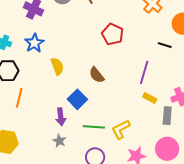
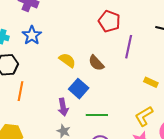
yellow semicircle: (57, 66) -> (67, 60), moved, turned -30
purple line: (144, 72) -> (129, 47), moved
yellow L-shape: (121, 129) -> (144, 116), moved

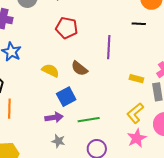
red pentagon: (109, 21) -> (67, 28), moved
blue square: (79, 89) -> (66, 97), turned 30
purple arrow: (63, 107) -> (54, 117), turned -78

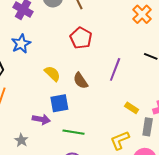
gray star: (58, 141) -> (21, 140), moved

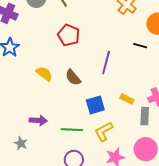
blue square: (59, 103) -> (95, 105), moved
yellow L-shape: (120, 140) -> (104, 132), moved

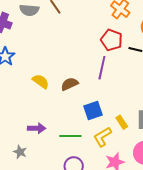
red pentagon: (69, 35) -> (112, 40), moved
brown semicircle: (73, 77) -> (70, 84), turned 108
yellow rectangle: (127, 99) -> (122, 122), moved, turned 32

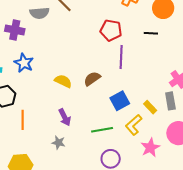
red pentagon: (112, 40) -> (111, 30), moved
purple arrow: (37, 128) -> (65, 117), moved, turned 72
gray star: (20, 152) -> (58, 143), moved

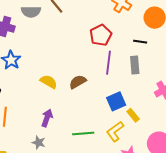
red pentagon: (111, 30) -> (101, 35), turned 30
blue square: (120, 101) -> (116, 101), moved
gray rectangle: (170, 101) -> (135, 65), moved
purple arrow: (65, 117) -> (47, 118), turned -138

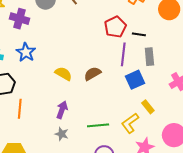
black line: (140, 42) -> (139, 34), moved
blue square: (116, 101) -> (135, 80), moved
gray star: (39, 143) -> (62, 134), moved

